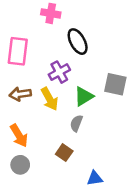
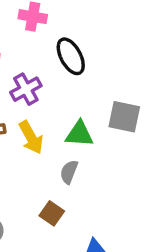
purple cross: (59, 72) -> (26, 89), moved
green triangle: (84, 96) -> (79, 134), turned 35

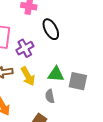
gray square: (124, 117) -> (78, 81), moved
gray semicircle: (69, 172) -> (50, 96), turned -32

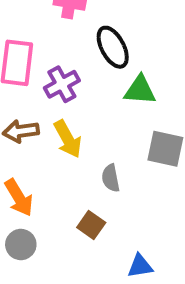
green triangle: (56, 74) -> (140, 90), moved

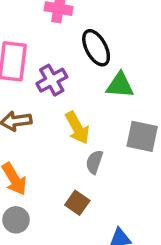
yellow arrow: (68, 139) -> (77, 128), moved
gray semicircle: (111, 178) -> (94, 162), turned 30

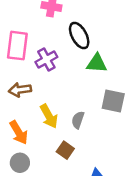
yellow arrow: (77, 128) -> (49, 116), moved

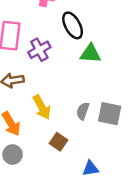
gray square: (113, 101) -> (110, 114), moved
gray semicircle: (78, 120) -> (83, 111), moved

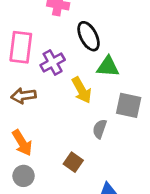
yellow arrow: (42, 107) -> (82, 90), moved
gray square: (110, 114) -> (129, 105), moved

